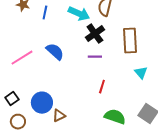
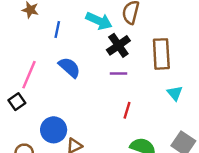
blue line: (45, 13) -> (57, 29), moved
pink line: (22, 58) -> (29, 75), turned -35
black square: (12, 99) -> (17, 102), moved

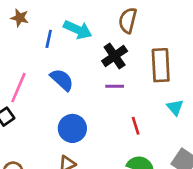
cyan arrow: (99, 21) -> (78, 30), moved
red line: (127, 110) -> (136, 126), moved, turned -35
blue circle: (54, 130) -> (72, 128), moved

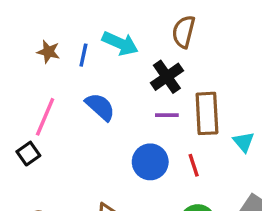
brown star: (20, 18) -> (48, 52), moved
brown rectangle: (161, 65) -> (207, 113), moved
blue circle: (72, 128) -> (150, 162), moved

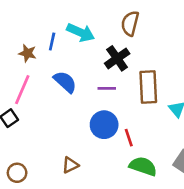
brown star: (48, 52) -> (27, 53), moved
purple line: (167, 115) -> (107, 88), moved
red line: (194, 165) -> (129, 138), moved

